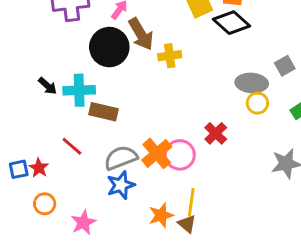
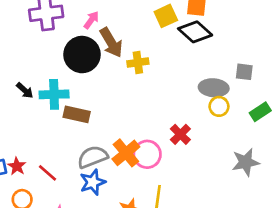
gray square: (285, 66) -> (244, 72), turned 36
red line: (72, 146) -> (47, 173), moved

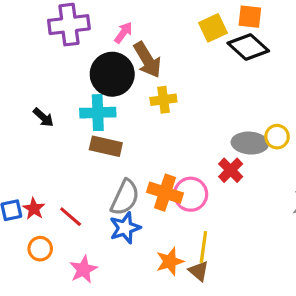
yellow cross: (138, 63) -> (163, 100), moved
gray ellipse: (214, 88) -> (250, 143), moved
cyan cross: (54, 94) -> (98, 113), moved
orange cross: (126, 153) -> (165, 193), turned -32
gray semicircle: (93, 157) -> (125, 197), turned 136

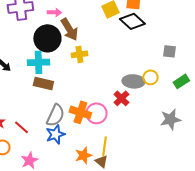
pink arrow: (123, 33) -> (54, 12), turned 56

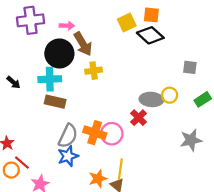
red line: (21, 127) -> (22, 163), moved

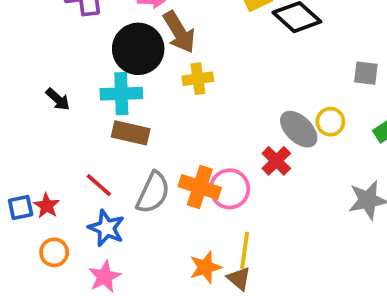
gray ellipse: (151, 99) -> (299, 129), turned 40
blue star: (68, 156) -> (106, 228), moved, turned -30
red line: (22, 163) -> (99, 185), moved

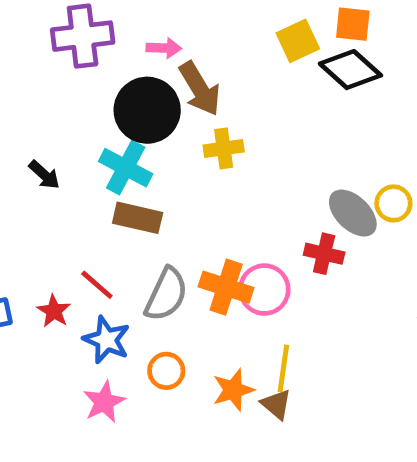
cyan cross: (121, 94) -> (126, 168), turned 30
red cross: (276, 161) -> (324, 254), turned -32
red star: (47, 206) -> (54, 311), moved
orange circle: (54, 252) -> (166, 371), moved

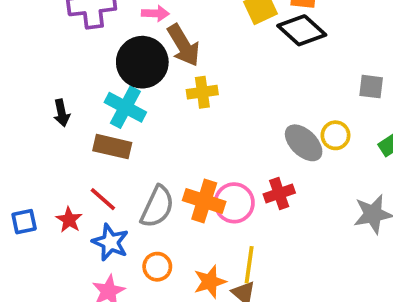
black arrow: (44, 175) -> (62, 113), turned 36
brown rectangle: (138, 218) -> (112, 147), moved
red cross: (324, 254) -> (279, 193), moved, turned -32

